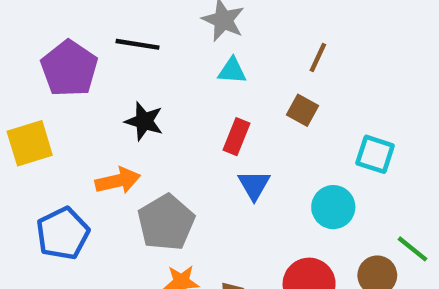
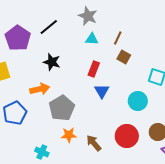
black line: (137, 44) -> (49, 27), turned -48
brown line: (318, 57) -> (118, 38), moved

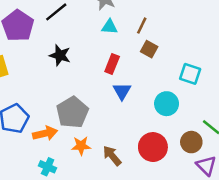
orange arrow: (40, 89) -> (45, 133), moved

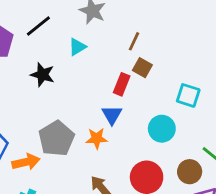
cyan triangle: (110, 27) -> (77, 47), moved, turned -35
red rectangle: (112, 64) -> (122, 84), moved
orange star: (81, 146) -> (97, 138), moved

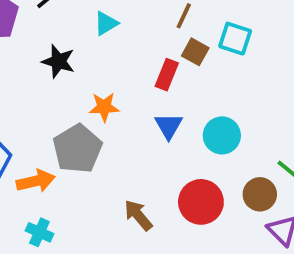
cyan square: (188, 95) -> (235, 39), moved
blue triangle: (112, 115) -> (169, 126), moved
orange star: (97, 138) -> (104, 107), moved

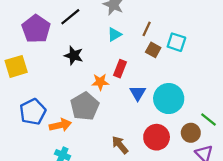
cyan triangle: (106, 23) -> (115, 34), moved
red rectangle: (167, 75) -> (120, 69), moved
cyan circle: (222, 135) -> (169, 99), size x1.4

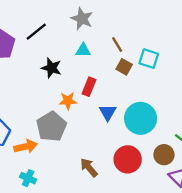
brown line: (147, 29) -> (117, 45), turned -56
cyan triangle: (115, 34) -> (83, 50), turned 32
black star: (74, 55) -> (51, 68), moved

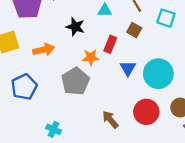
brown square: (124, 67) -> (134, 30), moved
orange arrow: (26, 146) -> (44, 50), moved

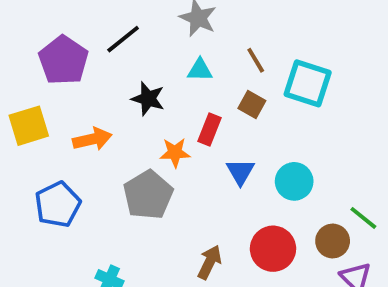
cyan square: (166, 18) -> (308, 83), size x1.4
cyan circle: (158, 74) -> (294, 181), size x0.7
brown arrow: (110, 120) -> (210, 262), turned 66

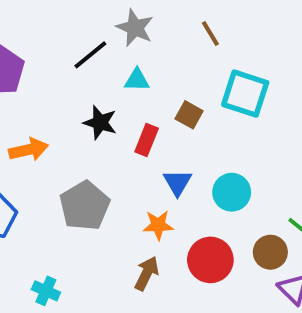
black line: (123, 39) -> (90, 55), moved
brown line: (256, 60) -> (210, 34), moved
black star: (148, 99) -> (100, 123), moved
orange star: (175, 153) -> (158, 225), moved

